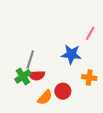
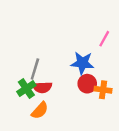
red circle: (63, 91) -> (87, 84), moved
orange semicircle: (45, 97) -> (40, 110), moved

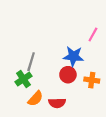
red circle: (87, 84) -> (68, 75), moved
red semicircle: (42, 87) -> (57, 103), moved

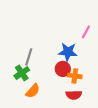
orange cross: (92, 80) -> (75, 76), moved
red semicircle: (57, 103) -> (74, 95), moved

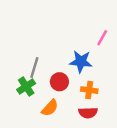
red circle: (63, 69) -> (59, 82), moved
orange semicircle: (33, 91) -> (50, 108), moved

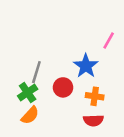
blue star: (81, 62) -> (86, 66), turned 30
orange semicircle: (50, 108) -> (30, 115), moved

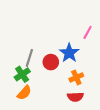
red circle: (63, 87) -> (51, 62), moved
orange cross: (95, 96) -> (76, 77), turned -32

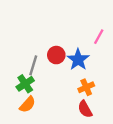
red circle: (51, 62) -> (56, 55), moved
red semicircle: (75, 97) -> (85, 109), turned 63

